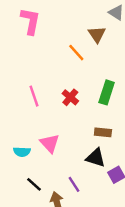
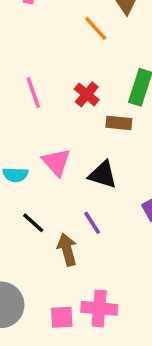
brown rectangle: (103, 132) -> (119, 123), moved
black triangle: (96, 158) -> (103, 175), moved

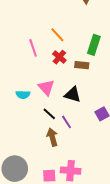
orange line: (96, 28) -> (57, 35), moved
red cross: (87, 94) -> (59, 57), moved
black line: (33, 223) -> (49, 114), moved

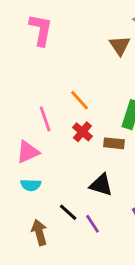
pink triangle: (46, 87) -> (28, 152), moved, turned 48
brown arrow: (52, 137) -> (39, 232), moved

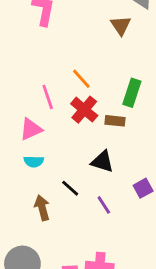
red cross: (82, 132) -> (84, 110), size x1.4
purple line: (93, 224) -> (104, 205), moved

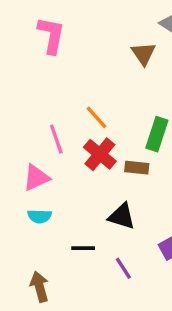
black line: (70, 188) -> (83, 248), turned -42
brown arrow: (42, 208) -> (40, 287), moved

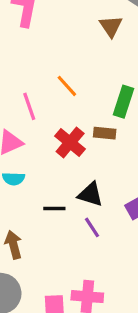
red cross: (100, 154) -> (70, 143), moved
black triangle: (122, 216) -> (90, 194), moved

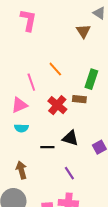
purple line: (92, 227) -> (69, 173), moved

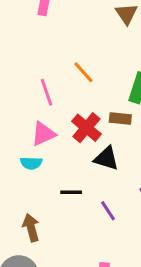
pink triangle: (19, 105) -> (43, 134), moved
black triangle: (70, 138) -> (106, 158), moved
purple line: (69, 173) -> (108, 211), moved

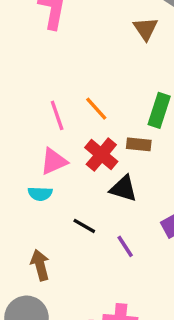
orange line: (83, 72) -> (96, 109), moved
black line: (71, 192) -> (84, 226), turned 30

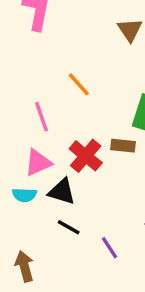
orange line: (96, 109) -> (79, 84), moved
black triangle: (123, 189) -> (62, 192), moved

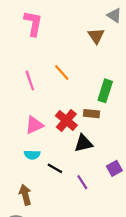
pink line: (41, 117) -> (30, 80), moved
black triangle: (62, 192) -> (83, 143), moved, turned -30
cyan semicircle: (24, 195) -> (32, 155), moved

